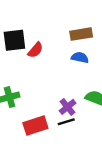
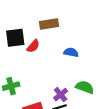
brown rectangle: (81, 34) -> (49, 24), moved

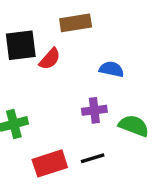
purple cross: (61, 95) -> (94, 110), moved, turned 32

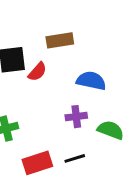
blue semicircle: (112, 69) -> (91, 81), size x1.4

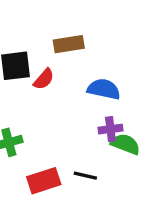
purple cross: (76, 117) -> (110, 129), moved
black line: (75, 158) -> (85, 176), turned 30

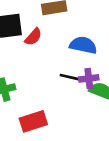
black line: (85, 176) -> (69, 77), moved

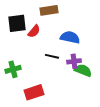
black line: (69, 77) -> (52, 56), moved

